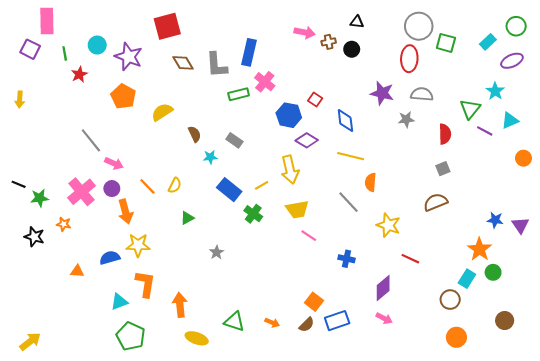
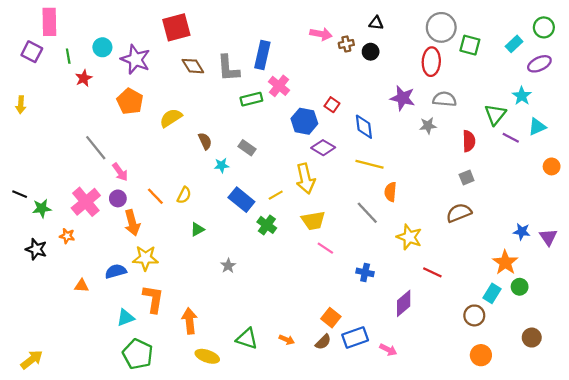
pink arrow: (114, 163) -> (120, 172), turned 30
pink arrow: (384, 318) -> (388, 350), moved

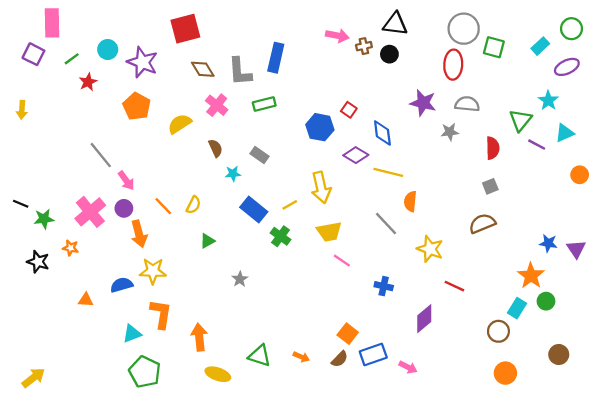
black triangle: (376, 23) -> (395, 24), size x1.6
green line: (68, 56) -> (72, 59), turned 64
pink cross: (279, 86) -> (217, 105), moved
purple diamond: (323, 148) -> (356, 155), moved

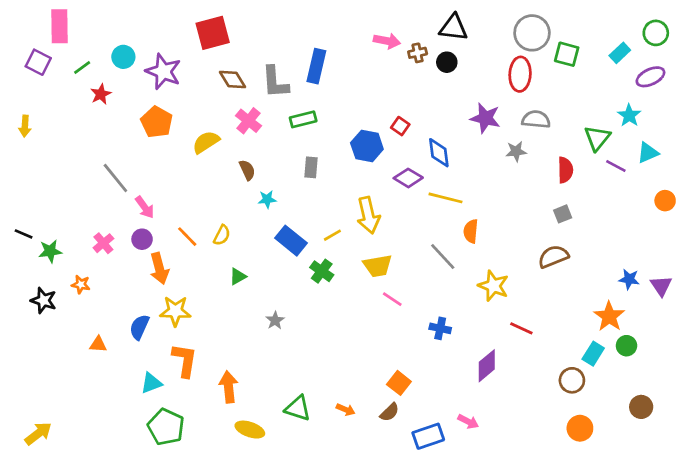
gray rectangle: (260, 155) -> (311, 167), moved, turned 60
pink cross: (90, 212) -> (103, 243), size x0.6
blue semicircle: (122, 285) -> (139, 327), turned -50
blue rectangle: (373, 355) -> (428, 436), moved

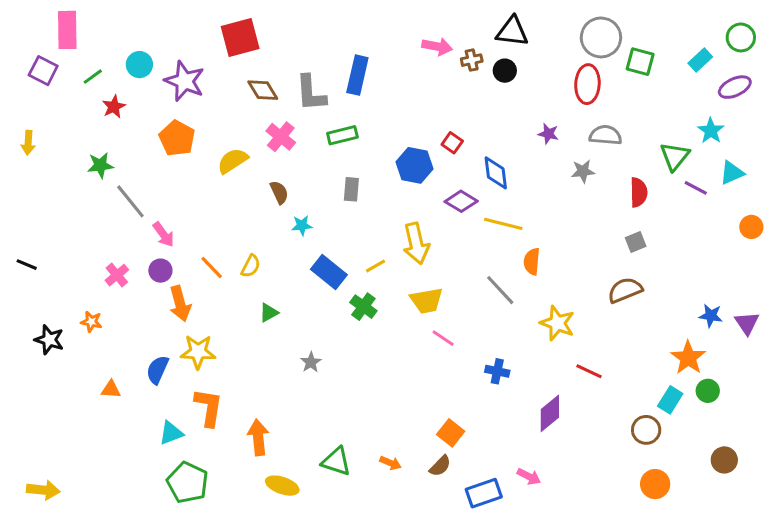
purple star: (485, 118) -> (548, 134), size x0.6
green star: (50, 251) -> (100, 165), moved
yellow arrow: (38, 434) -> (43, 490), turned 44

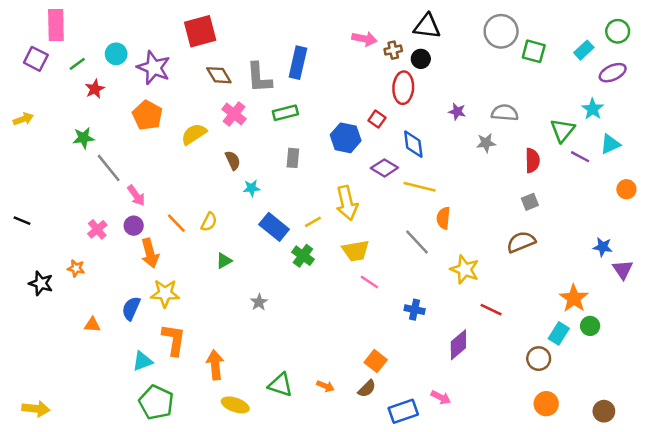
red ellipse: (587, 84) -> (403, 88), moved
yellow arrow: (28, 143) -> (23, 119), turned -114
blue star: (711, 316) -> (603, 247), moved
brown circle: (724, 460) -> (604, 411), moved

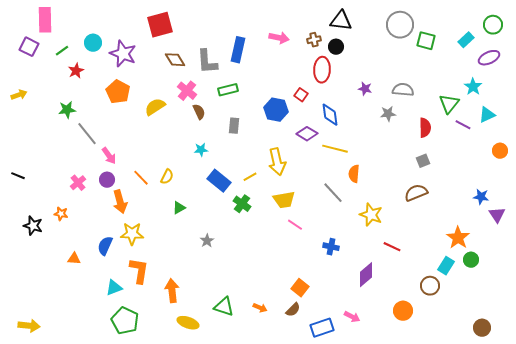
pink arrow: (364, 39) -> (279, 38), moved
brown semicircle: (233, 160) -> (199, 112), moved
orange circle: (546, 404) -> (403, 311), moved

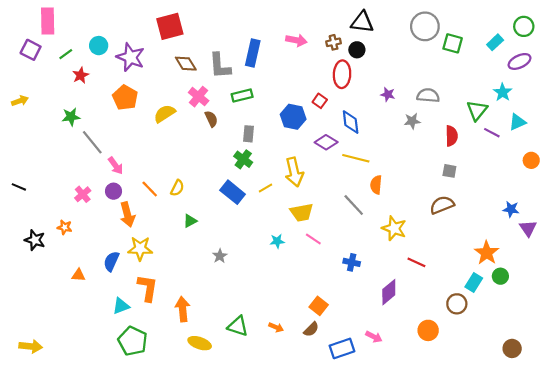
cyan star: (201, 150) -> (277, 241), moved
gray square: (423, 161) -> (449, 171), turned 32
green cross: (242, 204) -> (243, 159), moved

